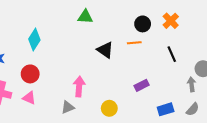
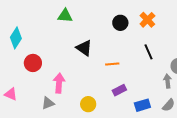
orange line: (134, 43) -> (112, 64), moved
red circle: (30, 74) -> (33, 63), moved
purple rectangle: (142, 85) -> (119, 90), moved

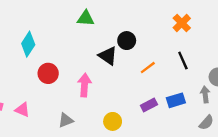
black circle: (120, 23) -> (127, 41), moved
orange line: (112, 64) -> (148, 68), moved, turned -32
pink arrow: (59, 83) -> (84, 85), moved
blue rectangle: (142, 105) -> (176, 100), moved

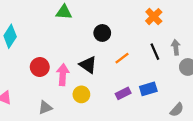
black triangle: (108, 56) -> (88, 65), moved
red circle: (48, 73) -> (40, 67), moved
gray arrow: (205, 94) -> (176, 47), moved
yellow circle: (113, 121) -> (81, 94), moved

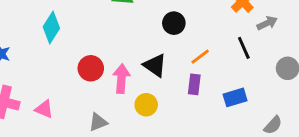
gray arrow: (176, 47) -> (267, 23), moved, turned 72
purple rectangle: (123, 93) -> (194, 84), moved, turned -56

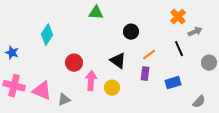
pink arrow: (121, 79) -> (91, 81), moved
pink triangle: (44, 109) -> (42, 91), size x1.5
gray triangle: (98, 122) -> (64, 100), moved

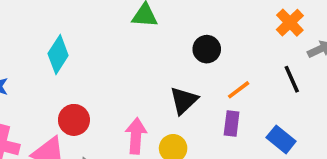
black triangle: (118, 61) -> (184, 100), turned 42
red circle: (74, 63) -> (74, 120), moved
blue rectangle: (173, 83) -> (281, 139), turned 56

